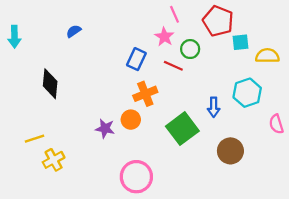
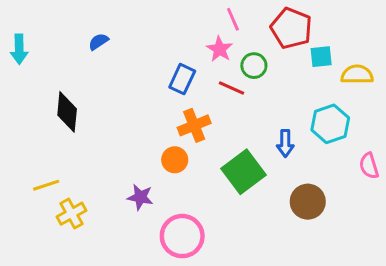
purple star: (105, 129) -> (140, 197), moved

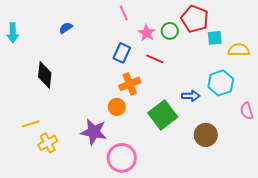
pink line: (233, 19) -> (124, 13), moved
green circle: (254, 66) -> (170, 31), moved
blue arrow: (285, 143) -> (191, 96), turned -90
purple star: (140, 197) -> (94, 132), size x1.5

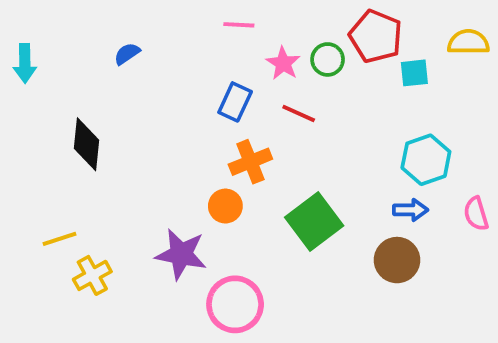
pink line: (124, 13) -> (239, 25), turned -63
yellow semicircle: (239, 50) -> (468, 42), moved
blue arrow: (191, 96) -> (411, 210), moved

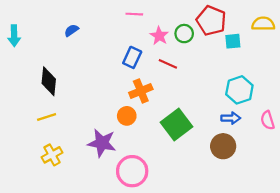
yellow line: (60, 239) -> (47, 117), moved

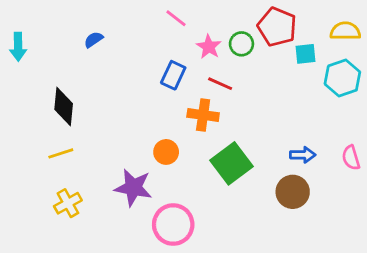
pink line: (134, 14) -> (176, 18), turned 35
cyan hexagon: (239, 90) -> (342, 78), moved
orange cross: (141, 91) -> (203, 115), moved, turned 30

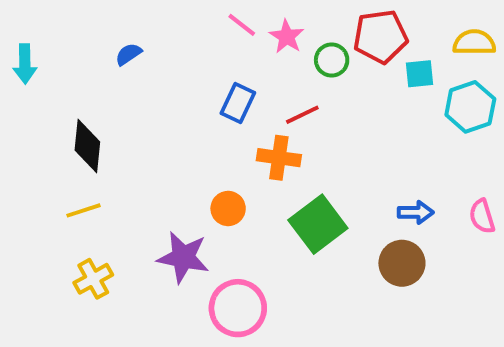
red pentagon: (277, 27) -> (380, 37), turned -30
pink star: (209, 47) -> (287, 37), moved
red line: (220, 84) -> (302, 115), turned -50

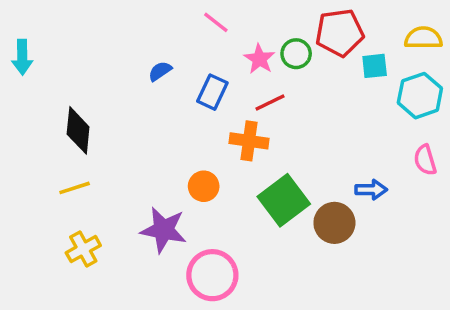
pink star: (287, 37) -> (259, 59), moved
blue semicircle: (128, 54) -> (160, 71), moved
pink semicircle: (482, 216) -> (425, 160), moved
brown circle: (402, 263) -> (334, 223), moved

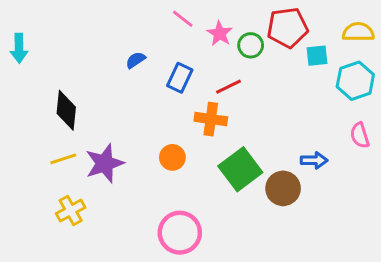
pink star: (259, 59) -> (220, 34), moved
purple star: (164, 230) -> (105, 163), moved, turned -30

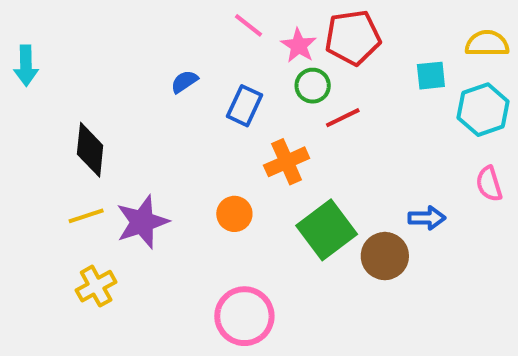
red pentagon: (287, 28) -> (353, 37), moved
green circle: (251, 45) -> (313, 86), moved
red line: (228, 87) -> (343, 118), moved
orange cross: (211, 119) -> (287, 162), turned -32

